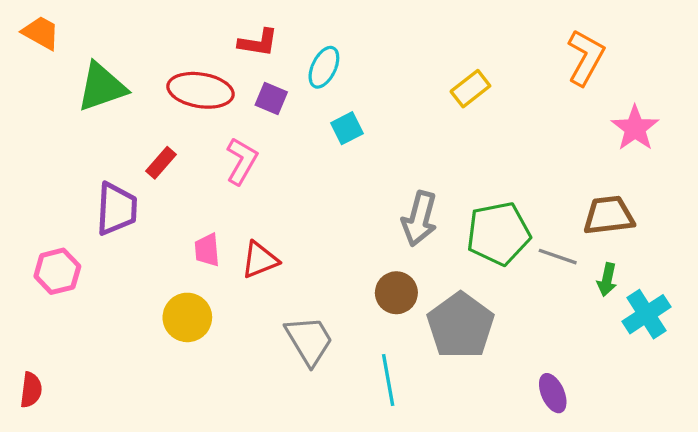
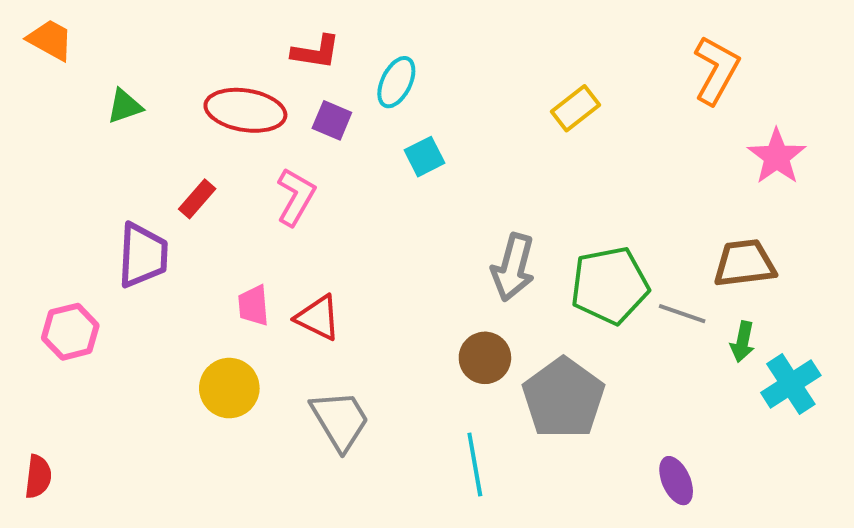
green triangle: (102, 87) -> (125, 106), size x0.6
red triangle: (260, 260) -> (318, 318), turned 48
gray trapezoid: (309, 340) -> (340, 420), moved

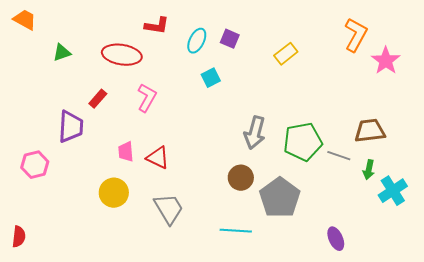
purple square: (332, 120) -> (230, 39), moved
pink star: (777, 157) -> (386, 61), moved
cyan line: (475, 465) -> (236, 231), turned -76

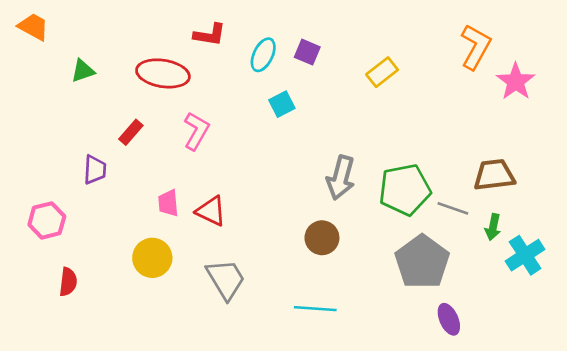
purple trapezoid: (71, 127) -> (95, 170), size x0.7
gray pentagon: (280, 198) -> (422, 262), moved
red semicircle: (19, 237) -> (68, 282), moved

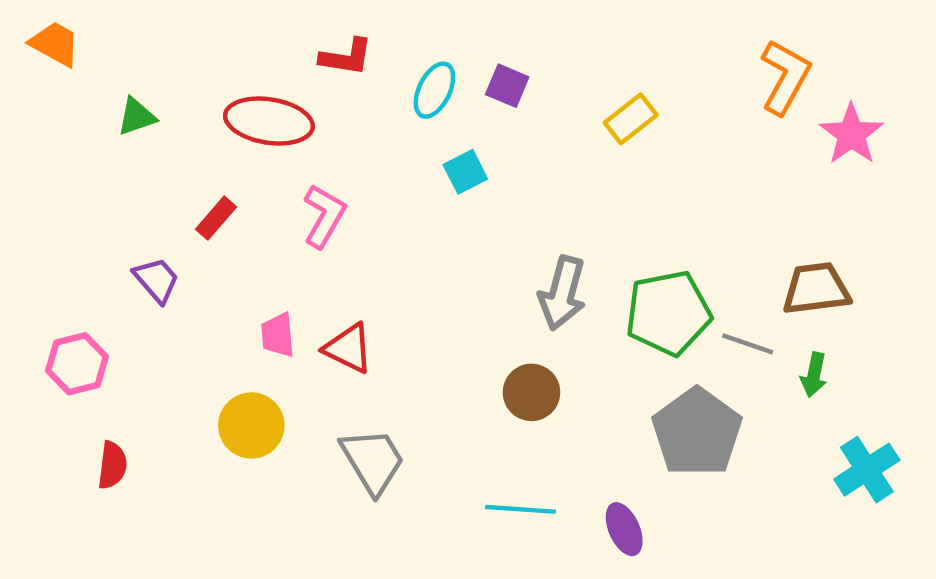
purple trapezoid: (95, 170) -> (156, 280), turned -44
cyan cross: (525, 255) -> (867, 470), moved
purple ellipse: (449, 319) -> (624, 529), moved

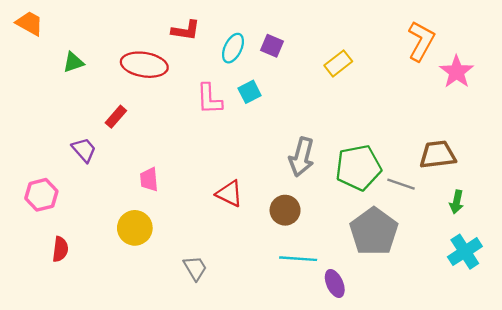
pink L-shape: (324, 216) -> (209, 99), moved, turned 148
red triangle: (348, 348) -> (229, 194), moved
green arrow: (814, 375) -> (457, 202), moved
gray trapezoid: (373, 461) -> (195, 268), moved, size x0.7
cyan line: (520, 509) -> (298, 259), moved

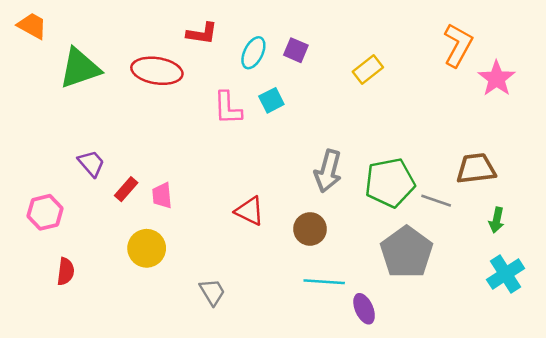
green triangle: (73, 62) -> (80, 68), size x1.8
red rectangle: (116, 117) -> (126, 189), moved

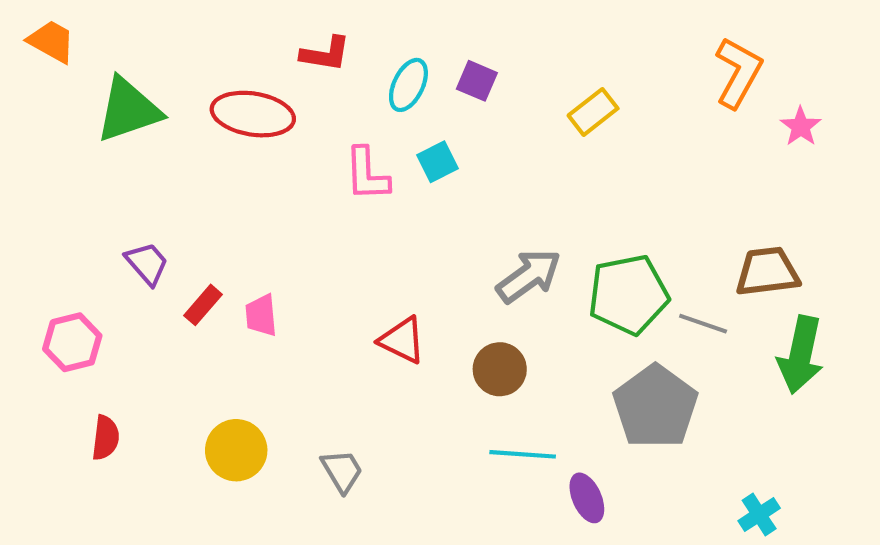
pink star: (497, 78) -> (801, 126), size x0.7
gray arrow: (328, 171) -> (529, 276), turned -141
green arrow: (497, 220) -> (801, 355), size x1.8
yellow circle: (147, 248) -> (236, 450), moved
cyan cross: (506, 274) -> (759, 515), moved, size x0.7

